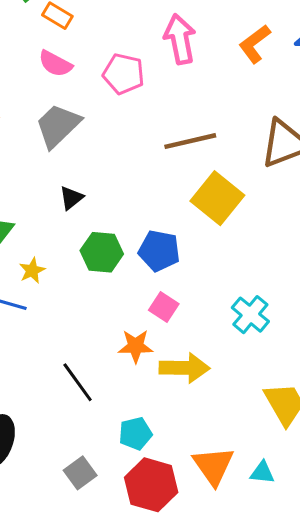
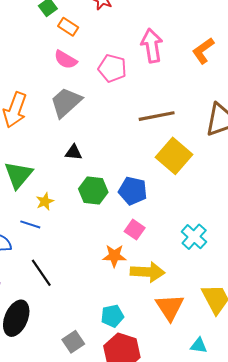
black triangle: (71, 198) -> (74, 152), turned 42
black line: (78, 382) -> (41, 273), moved
orange triangle: (213, 466) -> (170, 307), moved

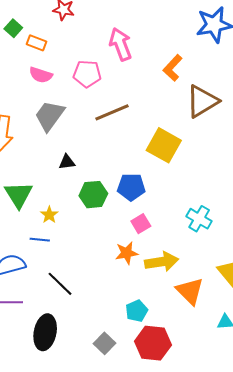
orange L-shape: (203, 51) -> (173, 68), moved
brown line: (157, 116) -> (112, 112), moved
pink square: (135, 230) -> (141, 224), turned 36

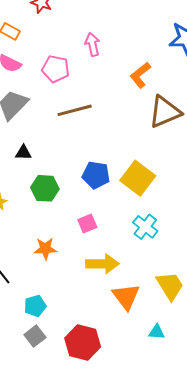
pink arrow: (120, 44) -> (92, 44), size x0.7
yellow square: (164, 145) -> (138, 178), moved
blue pentagon: (131, 187) -> (96, 175), moved
orange star: (127, 253) -> (45, 249), moved
cyan pentagon: (137, 311) -> (35, 306), moved

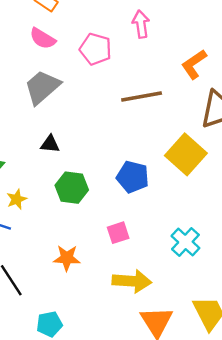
brown line: (75, 110) -> (142, 96), moved
yellow square: (138, 178) -> (186, 154), moved

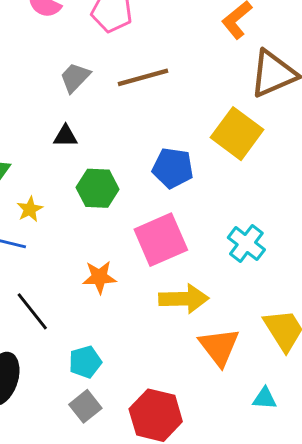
gray trapezoid: (42, 87) -> (75, 78), moved, size x0.7
brown line: (142, 96) -> (143, 77), moved
pink square: (118, 233) -> (161, 240), size x1.8

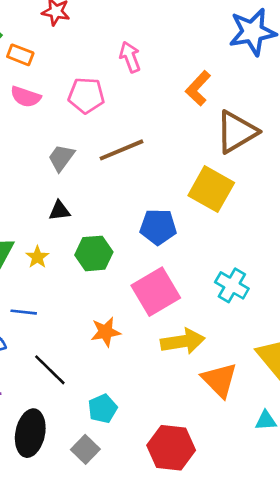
yellow star: (30, 209) -> (37, 257), moved
gray square: (85, 406) -> (85, 449), moved

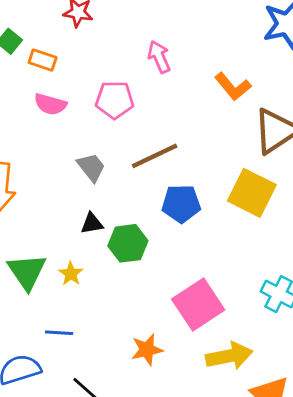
orange L-shape: (198, 88) -> (233, 87), turned -80
gray trapezoid: (61, 158) -> (91, 167), turned 108
blue pentagon: (158, 227) -> (181, 204), moved
green hexagon: (94, 253) -> (128, 243), moved

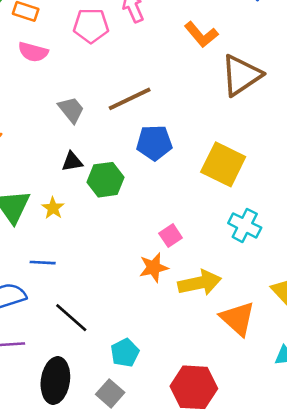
pink pentagon: (115, 100) -> (91, 26), moved
yellow square: (252, 193) -> (223, 164), moved
pink square: (198, 304) -> (171, 236), size x0.5
orange star: (147, 350) -> (154, 267), moved

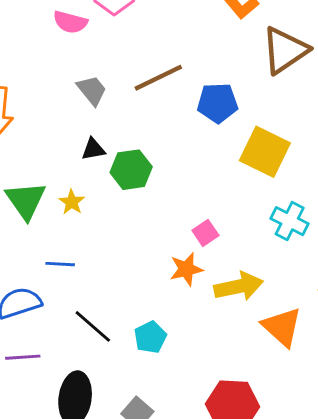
pink semicircle: (33, 52) -> (70, 22), moved
blue pentagon: (154, 143) -> (218, 103), moved
cyan pentagon: (125, 353) -> (150, 337), moved

